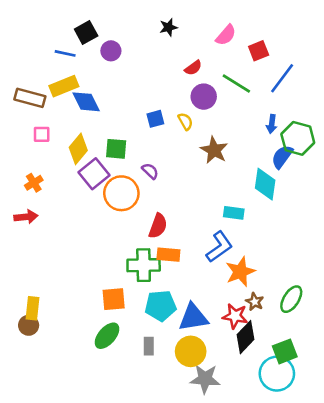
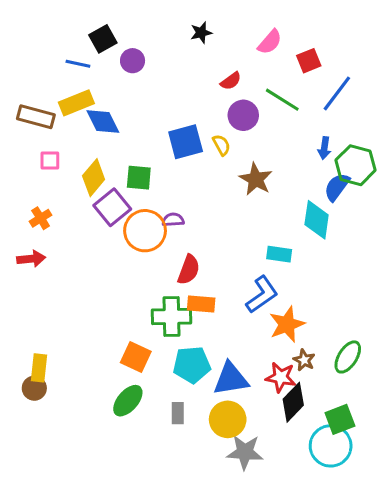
blue square: (155, 119) -> (186, 142), size x1.6
purple semicircle: (150, 171) -> (173, 220), moved, turned -48
orange square: (114, 299) -> (136, 357), turned 30

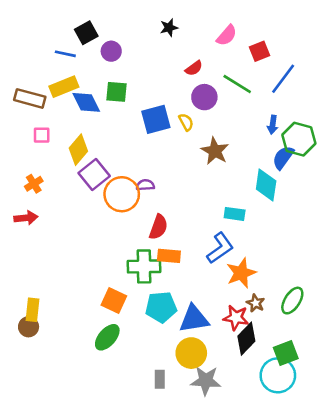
green square: (139, 178) -> (116, 92), moved
gray rectangle: (178, 413) -> (160, 379), moved

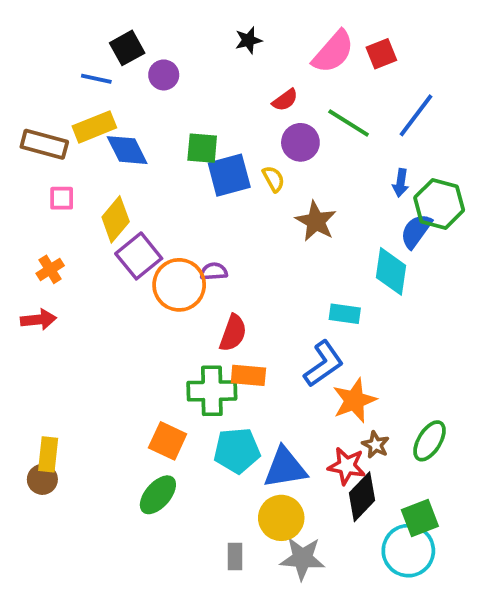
pink semicircle: (227, 35) -> (333, 52), size x1.4
red square: (259, 51) -> (381, 54), moved
green square: (116, 92) -> (202, 148), moved

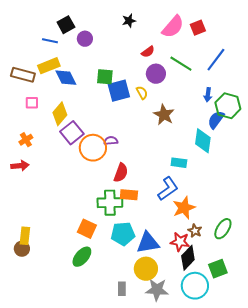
cyan circle: (408, 551) -> (195, 286), moved

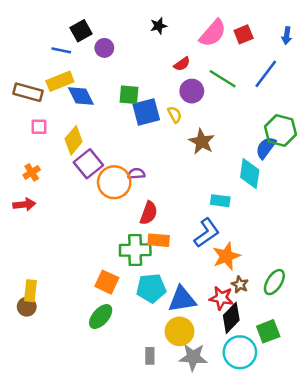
blue arrow: (208, 95) -> (287, 36), moved

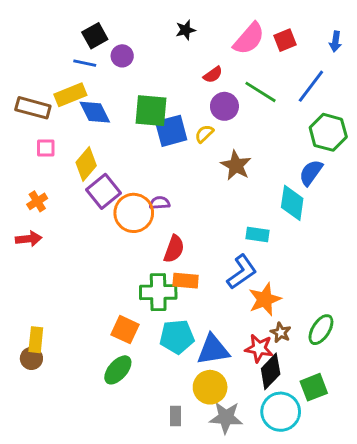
blue line: (61, 50) -> (85, 63), moved
green square: (129, 95) -> (151, 111), size x1.4
yellow semicircle: (175, 114) -> (204, 134), turned -105
green hexagon: (281, 130) -> (328, 132), moved

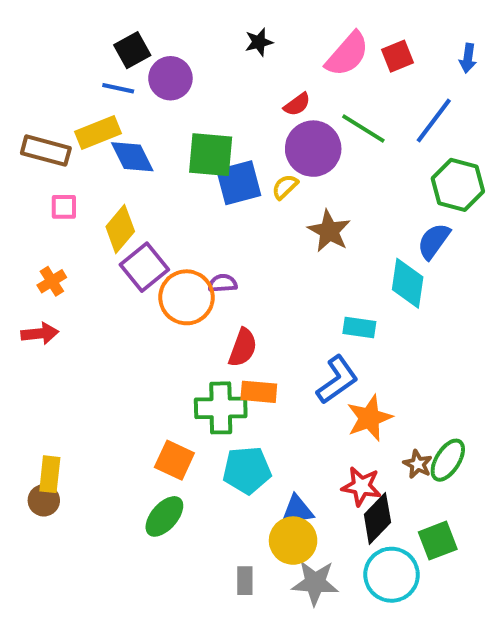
purple circle: (122, 56) -> (170, 78), size x1.4
purple circle: (224, 106) -> (313, 149), size x1.4
brown star: (281, 332) -> (418, 464), moved
blue triangle: (213, 350) -> (297, 510), moved, size x0.7

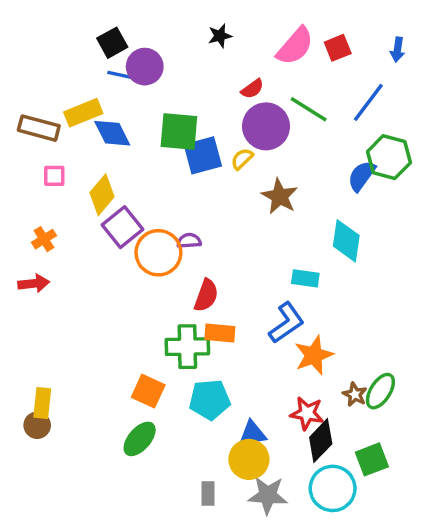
blue line: (118, 88) -> (121, 75), moved
blue semicircle: (434, 241) -> (362, 176), moved

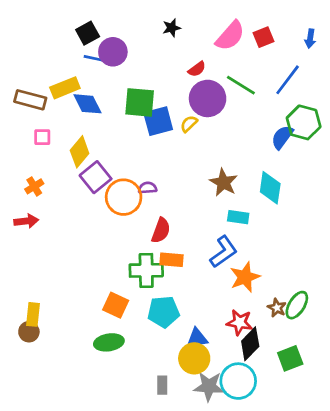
brown star: (280, 196) -> (224, 182), moved
green ellipse: (140, 439) -> (109, 342), turned 40
cyan circle: (333, 488) -> (238, 381), moved

